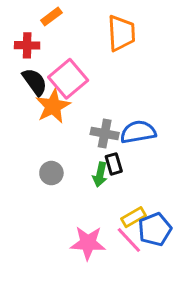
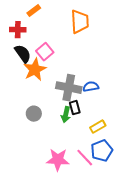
pink square: (68, 79) -> (45, 52), size x0.7
blue semicircle: (138, 132) -> (91, 87), size x0.7
gray cross: (105, 134) -> (69, 88), size x1.4
yellow rectangle: (134, 217) -> (98, 127), moved

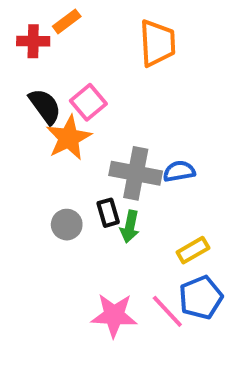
red cross: (18, 30) -> (33, 41), moved
black rectangle: (75, 108) -> (108, 213), moved

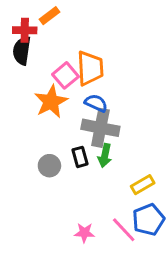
orange trapezoid: (157, 43) -> (90, 68), moved
black semicircle: (45, 106) -> (22, 51), moved, turned -136
blue semicircle: (179, 171) -> (96, 103), moved, turned 35
green arrow: (130, 227) -> (105, 155), moved
pink star: (114, 315) -> (84, 233), size x0.6

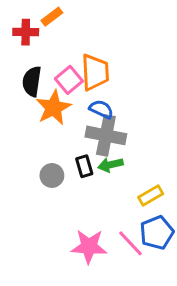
black semicircle: (22, 51) -> (32, 81), moved
green arrow: (105, 155) -> (111, 165), turned 65
pink star: (84, 233) -> (89, 246), size x1.6

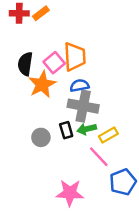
red cross: (26, 32) -> (19, 13), moved
blue semicircle: (101, 109) -> (79, 86), turned -36
yellow rectangle: (151, 196) -> (108, 135), moved
pink line: (131, 243) -> (99, 157), moved

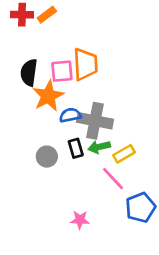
pink square: (54, 63) -> (62, 71), turned 35
blue semicircle: (79, 86) -> (70, 115), moved
pink star: (70, 193) -> (80, 220), size x0.6

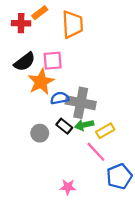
red cross: (22, 15) -> (21, 23), moved
orange trapezoid: (85, 64) -> (72, 24), moved
black semicircle: (29, 73) -> (25, 62), turned -135
black rectangle: (76, 148) -> (64, 126), turned -35

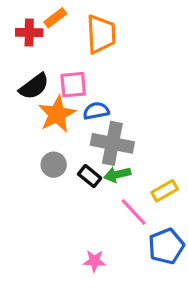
blue semicircle: (60, 98) -> (96, 111), moved
yellow rectangle: (105, 131) -> (165, 191), moved
gray circle: (40, 133) -> (54, 165), moved

